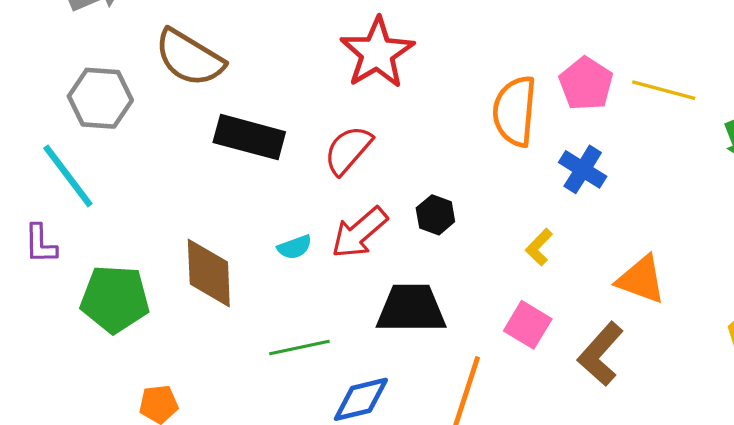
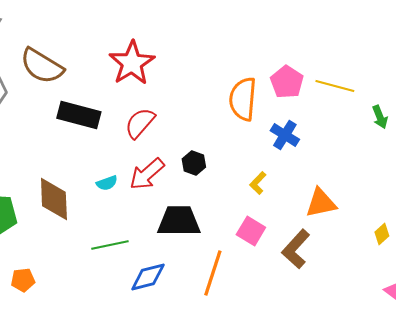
red star: (377, 53) -> (132, 63), moved
orange triangle: (641, 280) -> (321, 203), turned -32

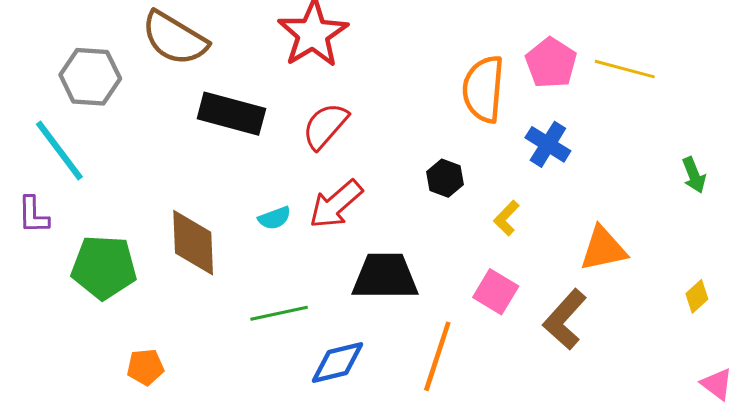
green arrow: (380, 117) -> (694, 175), moved
black hexagon: (194, 163) -> (445, 178), moved

